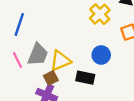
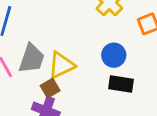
black rectangle: (85, 78) -> (121, 84), moved

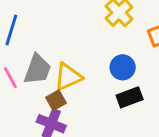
black rectangle: (121, 84) -> (130, 97), turned -30

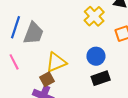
gray trapezoid: (37, 69) -> (33, 33), moved

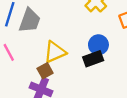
black rectangle: (101, 78) -> (93, 59), moved

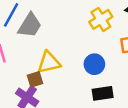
black rectangle: (93, 59) -> (103, 93), moved

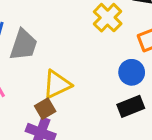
blue circle: (94, 64) -> (132, 72), moved

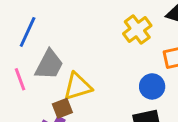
gray trapezoid: (23, 45) -> (49, 65), moved

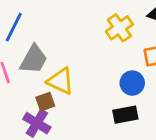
yellow triangle: (78, 86) -> (61, 81), turned 40

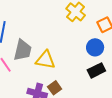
brown square: (45, 102) -> (55, 88), moved

